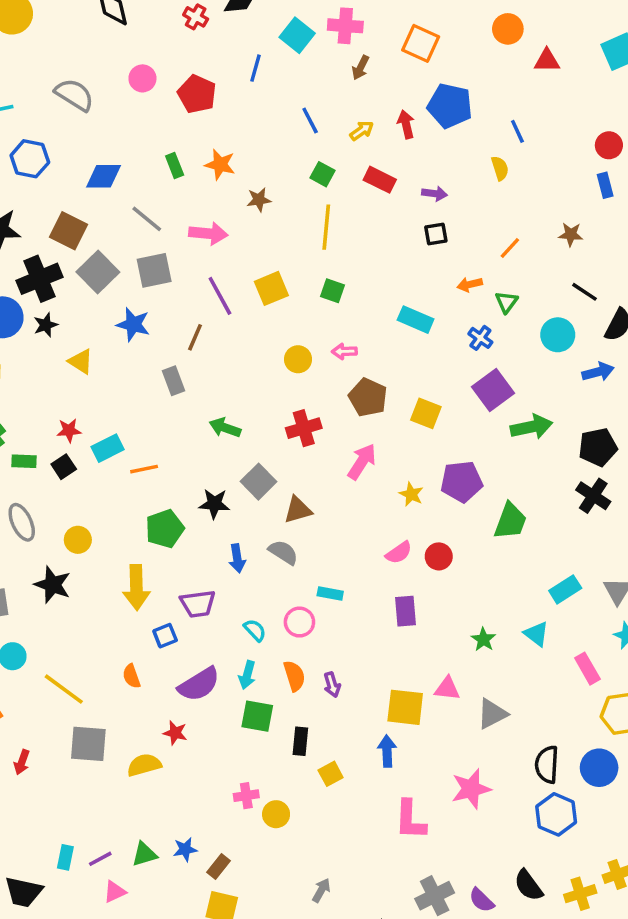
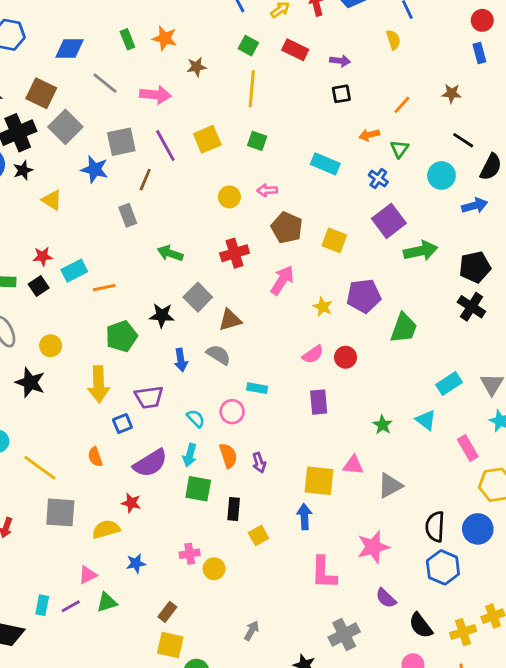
gray square: (154, 270) -> (121, 142), moved
blue star: (185, 849) -> (136, 563), moved
pink triangle: (115, 892) -> (88, 575), moved
purple semicircle: (482, 900) -> (386, 598), moved

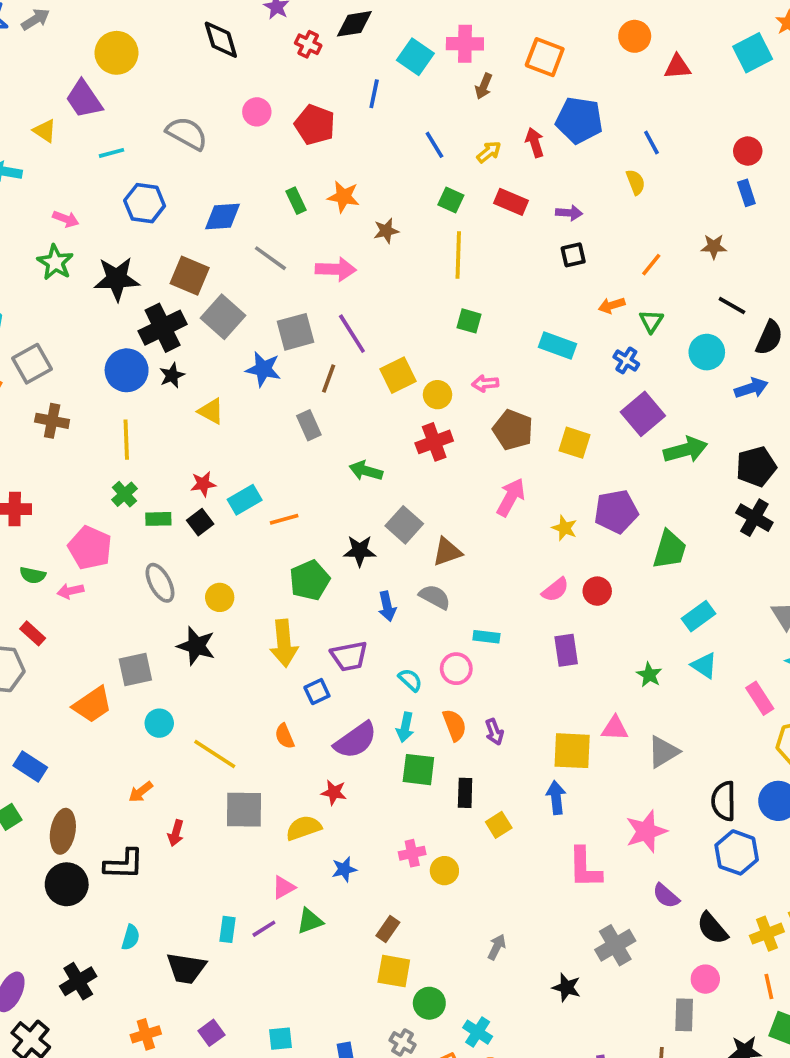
yellow square: (207, 139) -> (398, 375), moved
red cross: (235, 253) -> (434, 442), moved
cyan rectangle: (449, 383) -> (698, 616), moved

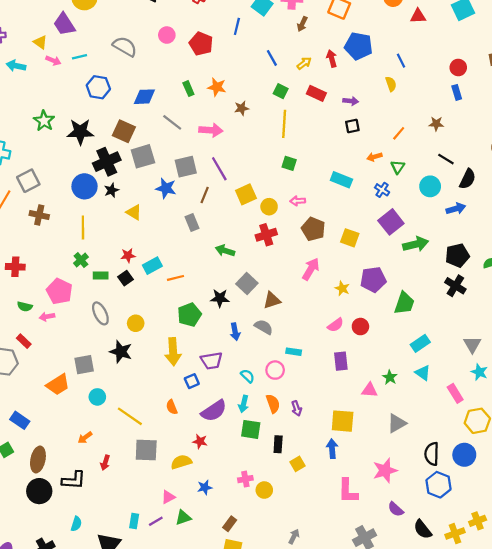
pink arrow: (66, 219) -> (53, 60), moved
gray square: (223, 317) -> (143, 156), turned 30
pink triangle: (615, 728) -> (369, 390), moved

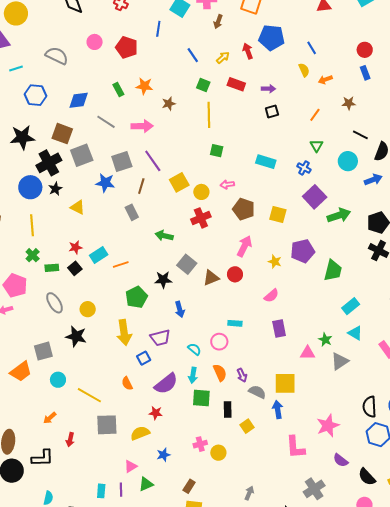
orange arrow: (374, 157) -> (325, 80), moved
gray semicircle: (264, 327) -> (257, 392), moved
red circle: (360, 327) -> (235, 274), moved
gray triangle: (397, 423) -> (340, 361), moved
purple line: (156, 521) -> (121, 490), turned -56

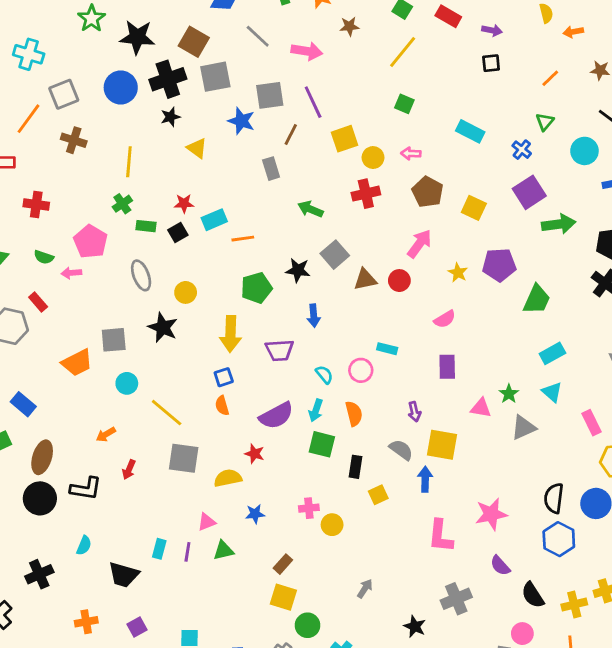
yellow line: (209, 115) -> (403, 52), turned 30
blue circle: (30, 187) -> (121, 87), moved
blue square: (144, 358) -> (224, 377), moved
purple arrow: (242, 375) -> (414, 412), moved

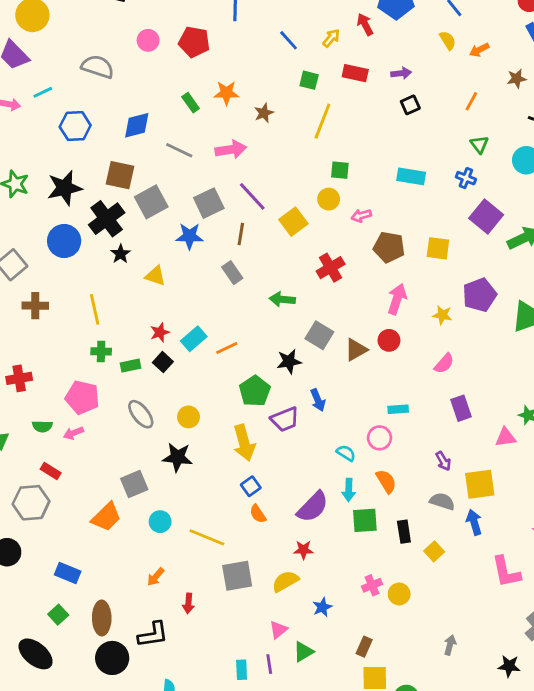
yellow circle: (373, 158) -> (329, 199), moved
green cross: (122, 204) -> (101, 351), turned -36
purple trapezoid: (279, 350) -> (285, 419), moved

